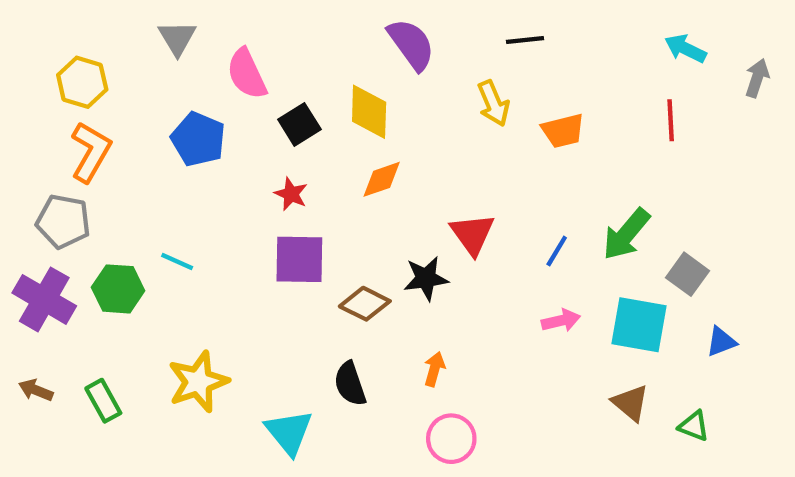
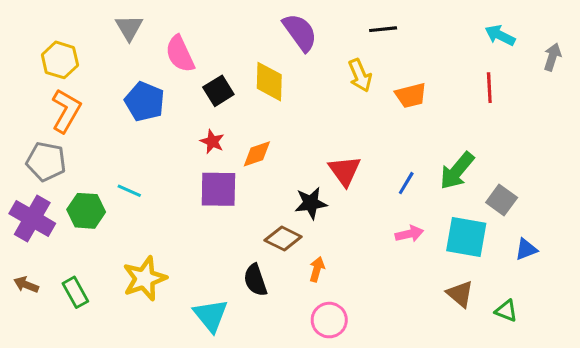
orange diamond: (382, 179) -> (257, 154), moved
brown diamond: (365, 304) -> (283, 238), moved

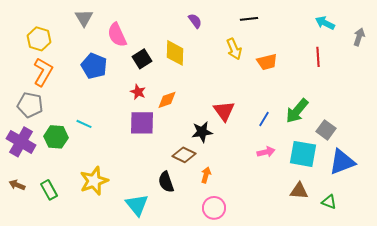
purple semicircle: (300, 32) -> (195, 21), size x0.6
blue triangle: (526, 249) -> (342, 162), size x1.8
brown triangle: (460, 294) -> (299, 191), turned -36

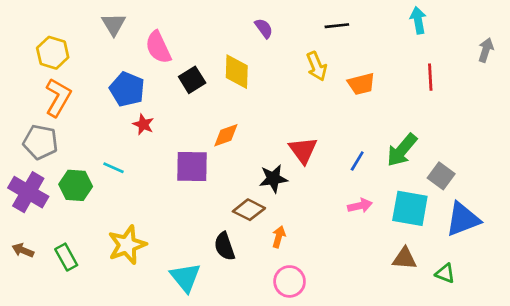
cyan arrow: (325, 23) -> (418, 20), moved, turned 54
red star: (138, 92) -> (143, 124), moved

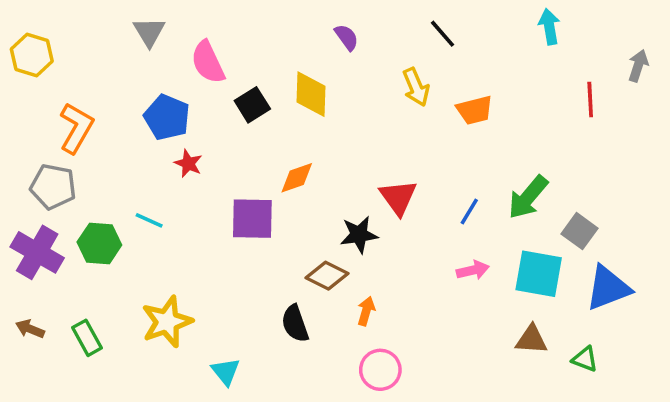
black line: (337, 26) -> (443, 34), turned 55
yellow hexagon: (53, 53) -> (32, 55), moved
red line: (430, 77) -> (590, 99), moved
cyan triangle: (185, 277) -> (226, 372), moved, size x0.7

